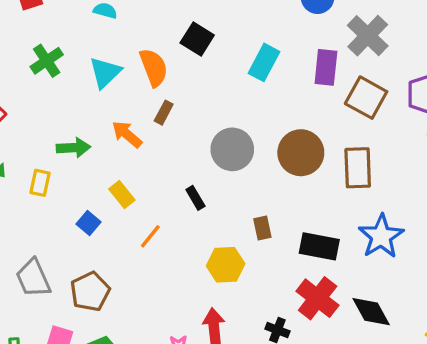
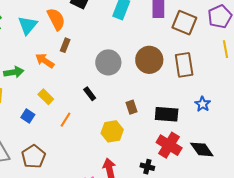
blue star: (381, 236) -> (203, 104), size x0.6

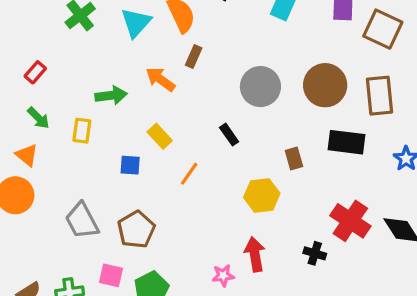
black rectangle: (167, 114) -> (346, 142), moved
blue square: (28, 116) -> (130, 165), turned -32

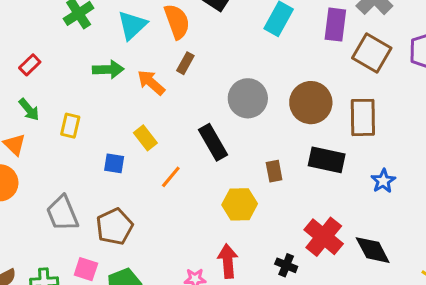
green arrow: (111, 95) -> (108, 69), moved
black rectangle: (229, 135) -> (213, 142), size x1.6

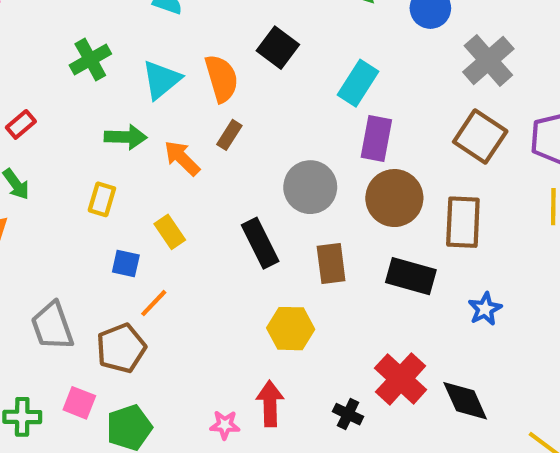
purple rectangle: (335, 25) -> (376, 139), moved
yellow rectangle: (70, 126) -> (102, 199), moved
brown rectangle: (274, 171) -> (331, 263), moved, size x1.4
orange line: (171, 177) -> (154, 303), moved

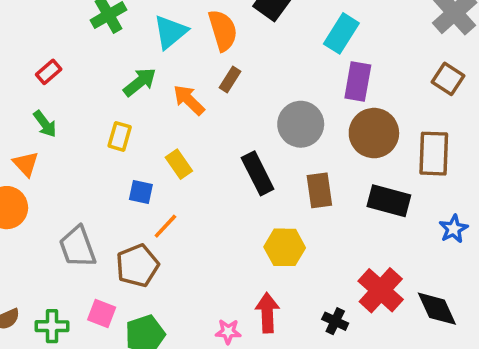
green arrow: (126, 137) -> (140, 82), turned -40
brown square: (480, 137) -> (448, 79), size x0.7

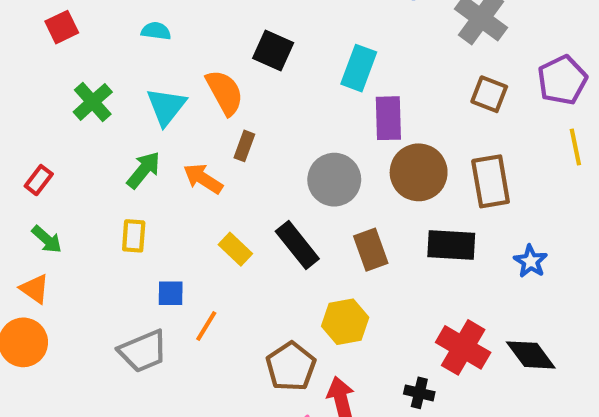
yellow rectangle: (179, 164) -> (235, 249), moved
gray trapezoid: (78, 247) -> (143, 351), moved, turned -81
brown pentagon: (137, 266) -> (291, 367), moved

